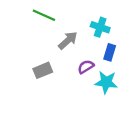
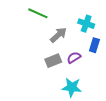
gray rectangle: (43, 70) -> (53, 61), moved
cyan star: (106, 82) -> (72, 87), moved

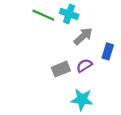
cyan cross: (86, 24) -> (69, 14), moved
gray arrow: (58, 35) -> (83, 36), moved

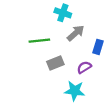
green line: (43, 15) -> (39, 41), moved, turned -30
purple semicircle: (84, 66) -> (84, 67), moved

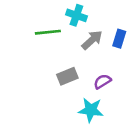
green line: (39, 41) -> (48, 32), moved
blue rectangle: (98, 47) -> (119, 39), moved

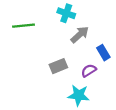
green line: (48, 32) -> (23, 26), moved
blue rectangle: (119, 39) -> (103, 53), moved, turned -48

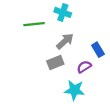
green line: (23, 26) -> (34, 24), moved
gray arrow: (80, 35) -> (65, 41), moved

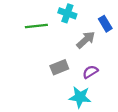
gray arrow: (65, 41) -> (86, 40), moved
blue rectangle: (98, 50) -> (105, 24), moved

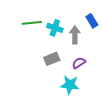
cyan cross: (67, 13) -> (55, 28), moved
gray arrow: (86, 40) -> (75, 35), turned -48

